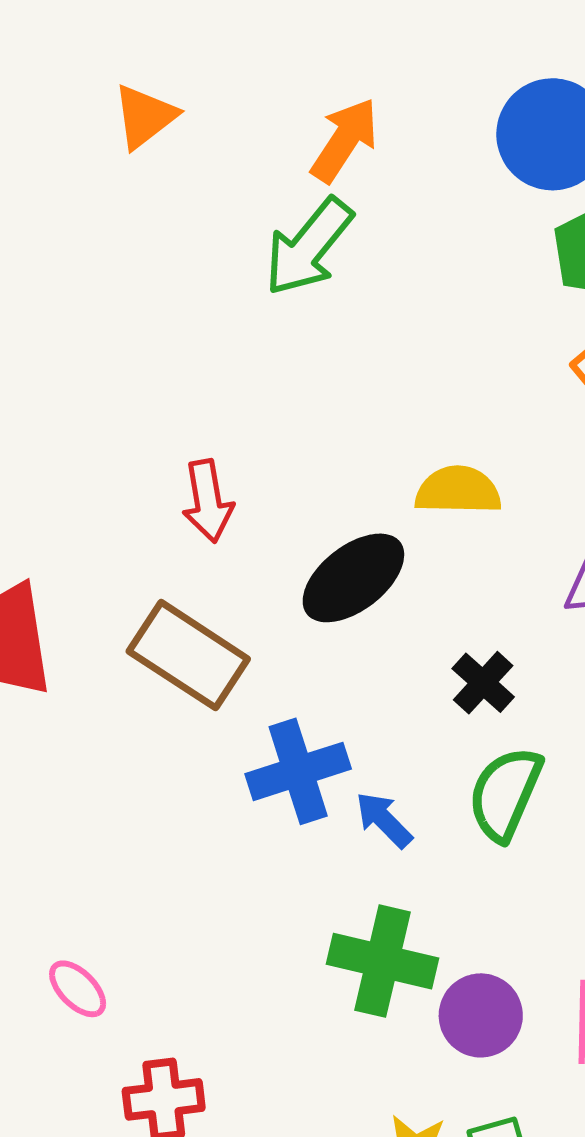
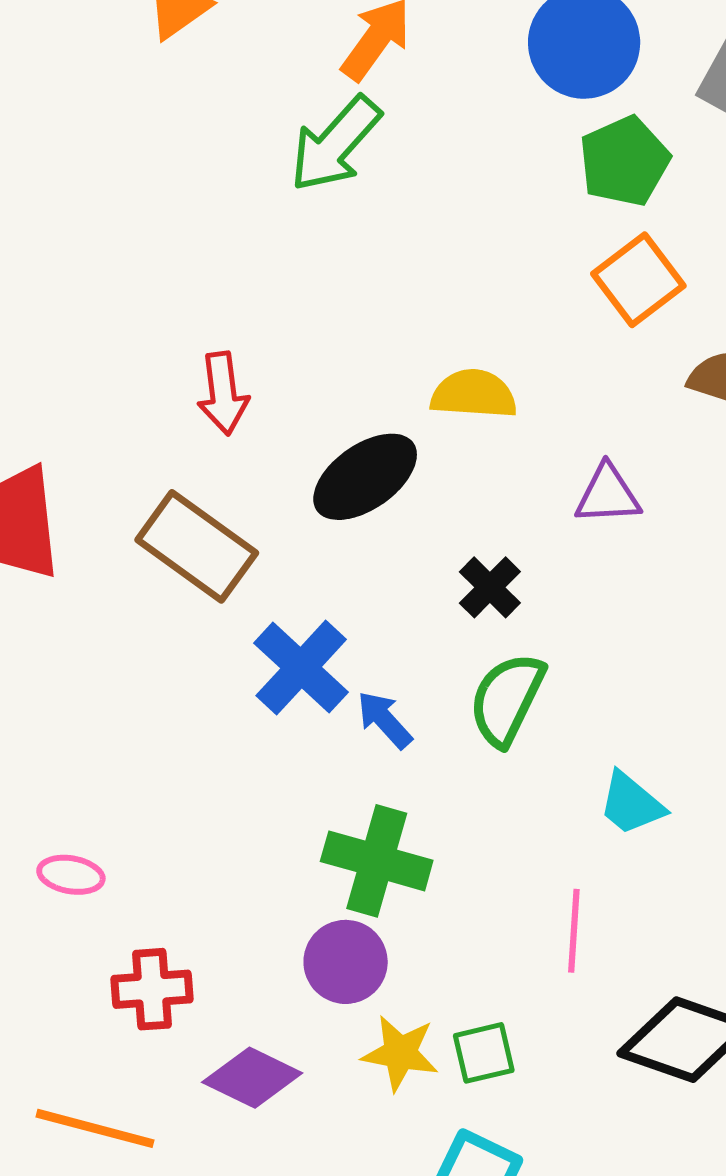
blue cross: (298, 771) -> (301, 668), turned -32
pink ellipse: (78, 989) -> (71, 875), turned -38
purple circle: (481, 1015) -> (346, 962), moved

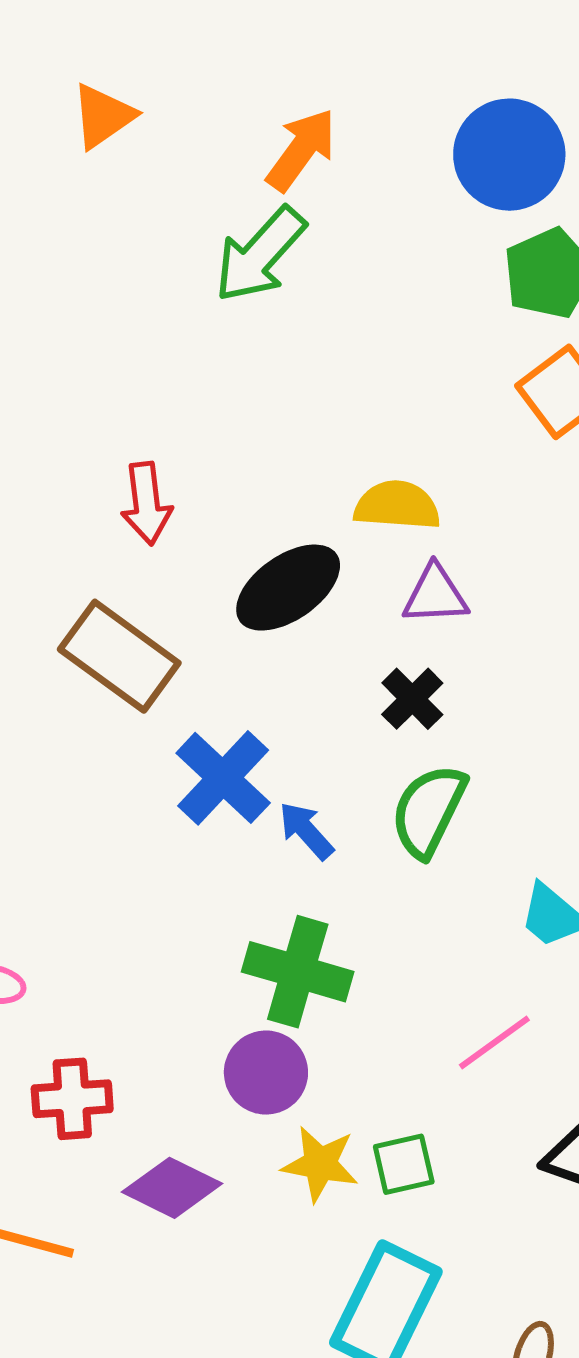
purple triangle: (608, 495) -> (435, 595), moved
pink line: (574, 931) -> (494, 1043), turned 50

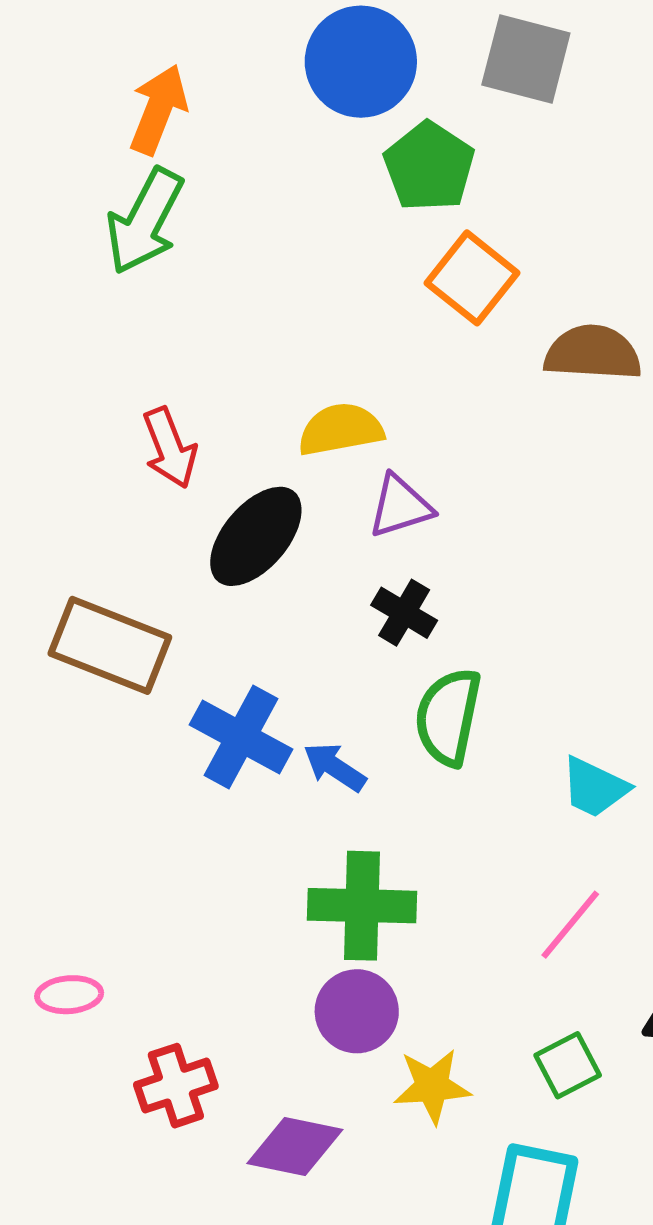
red arrow: (146, 503) -> (170, 448), moved
green square: (404, 1164) -> (568, 1065), moved

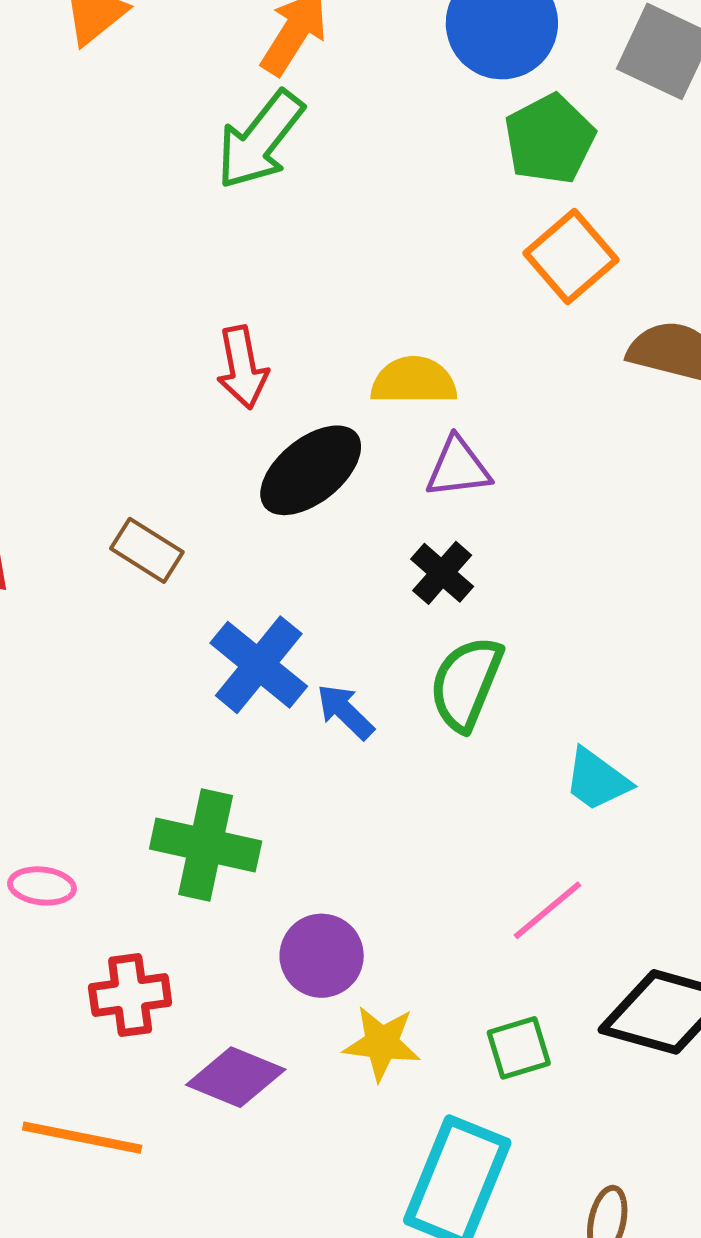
brown rectangle: (110, 645) -> (147, 550), size x0.6
green cross: (362, 906) -> (206, 845), moved

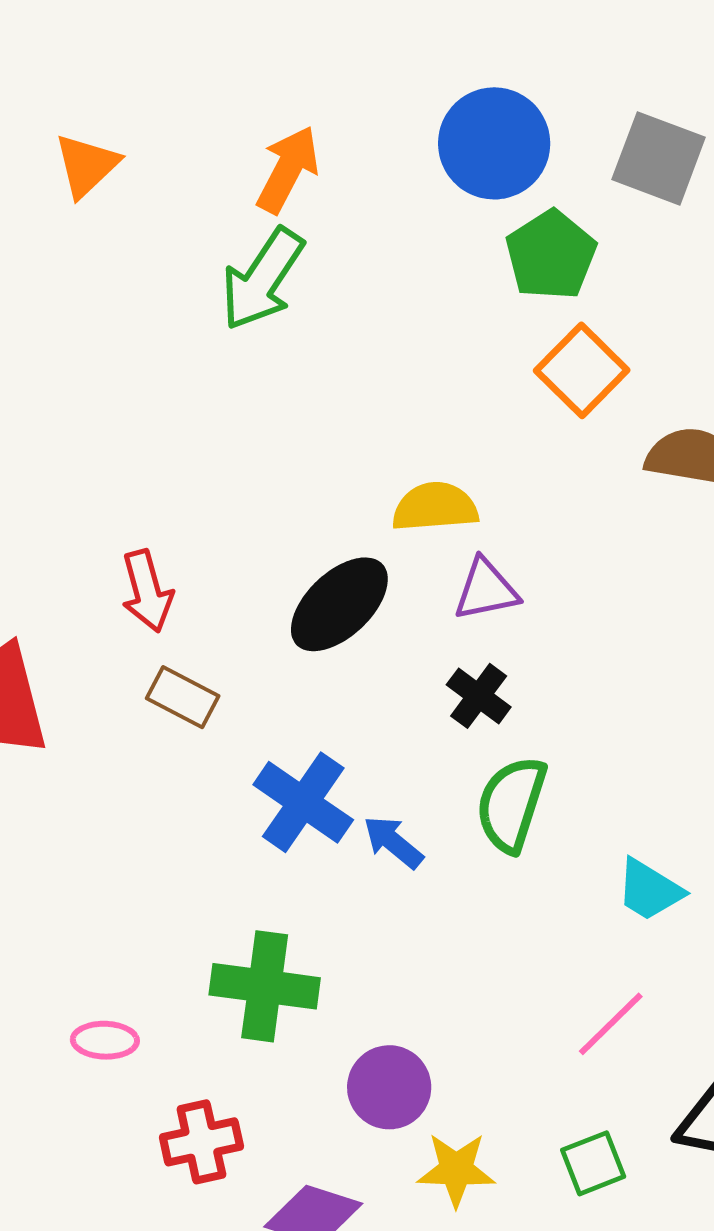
red arrow: (242, 367) -> (147, 591), moved

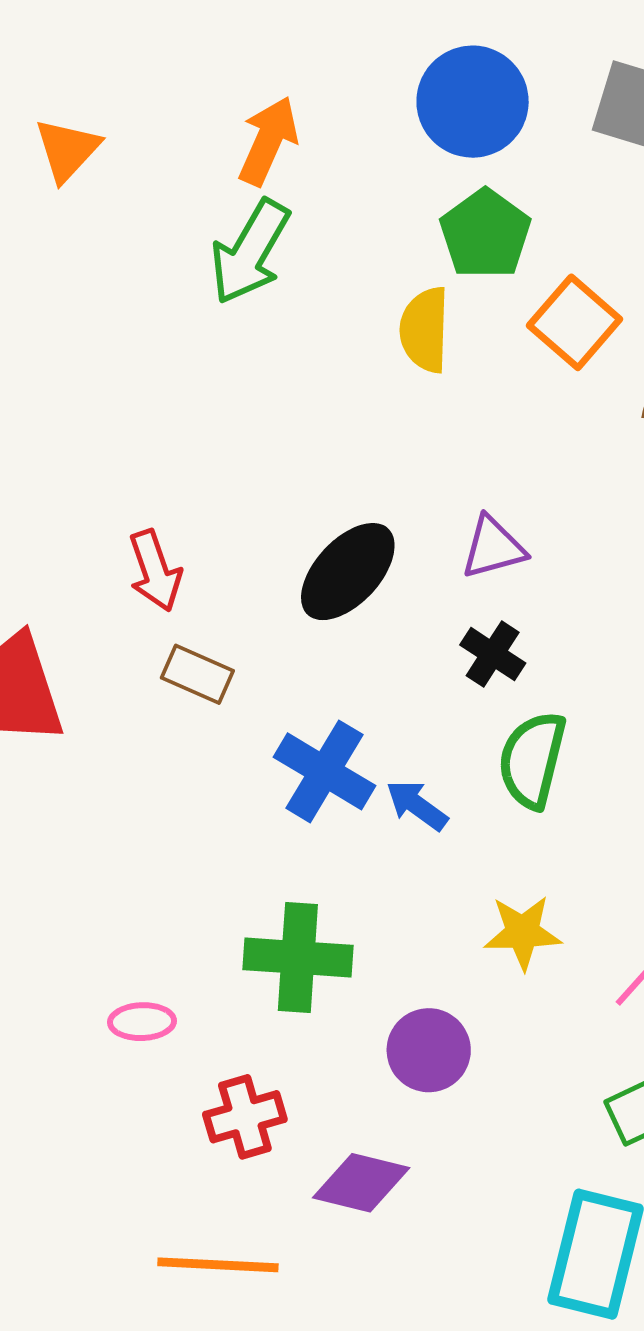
green pentagon: (551, 255) -> (485, 234), moved
yellow semicircle: (435, 507) -> (425, 330), moved, turned -80
yellow star: (456, 1170) -> (523, 932), moved

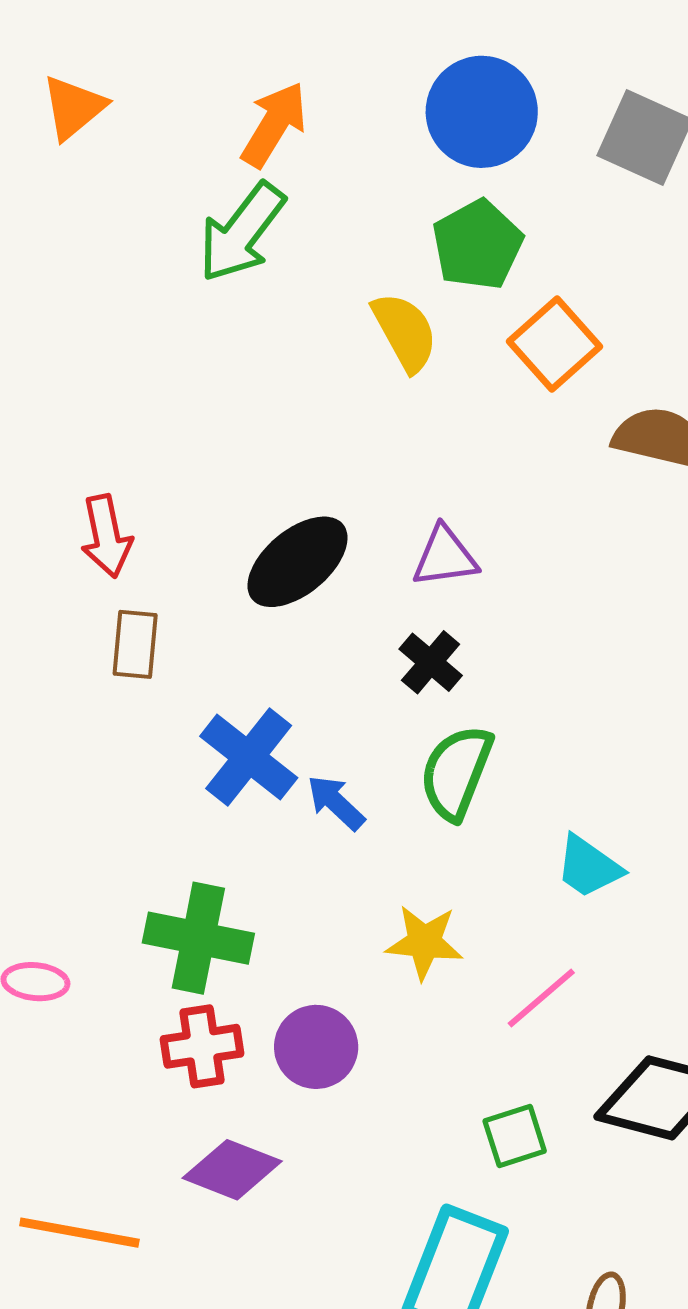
yellow semicircle: (425, 330) -> (405, 332), turned 142
brown rectangle: (197, 674) -> (135, 644), turned 64
red cross: (245, 1117) -> (202, 1046), moved

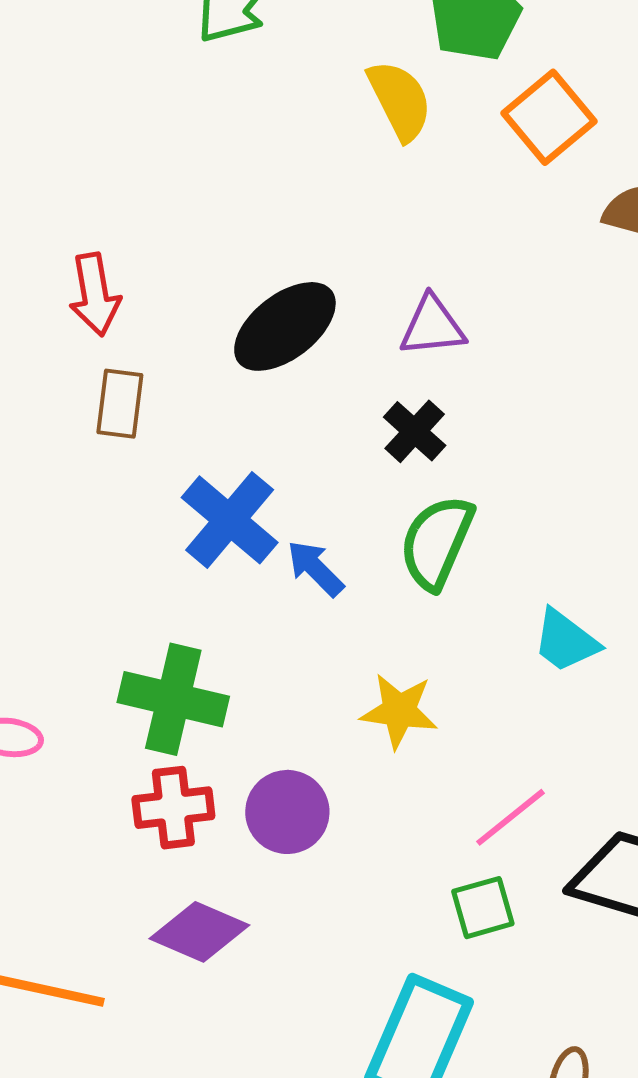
pink line: (541, 998) -> (511, 817), moved

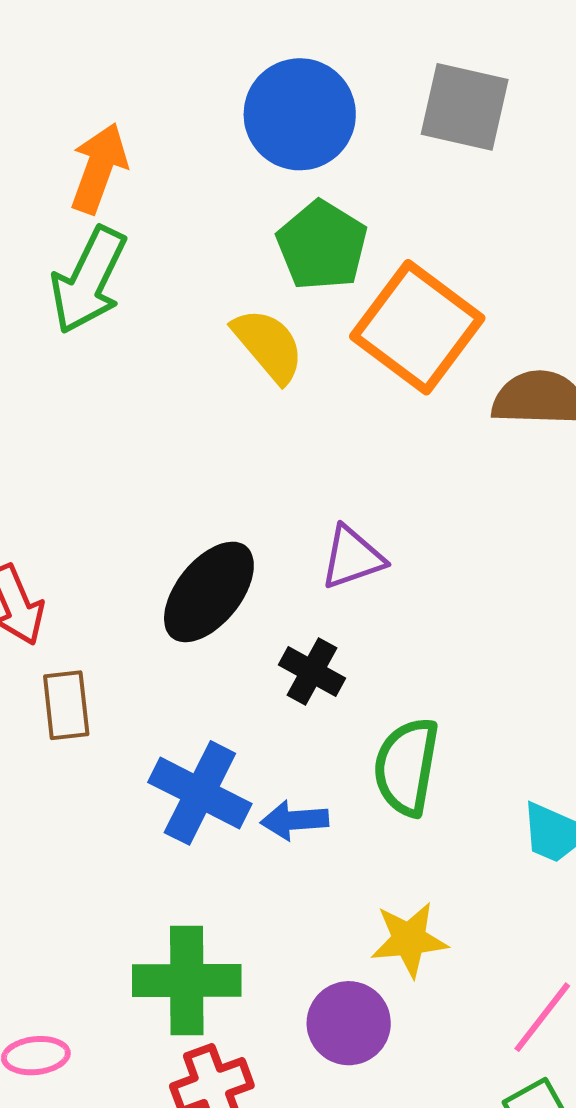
orange square: (549, 117) -> (417, 327), size x1.4
black cross: (415, 431) -> (312, 672), moved
blue arrow: (315, 568) -> (295, 820), turned -36
purple circle: (287, 812) -> (349, 1023), moved

